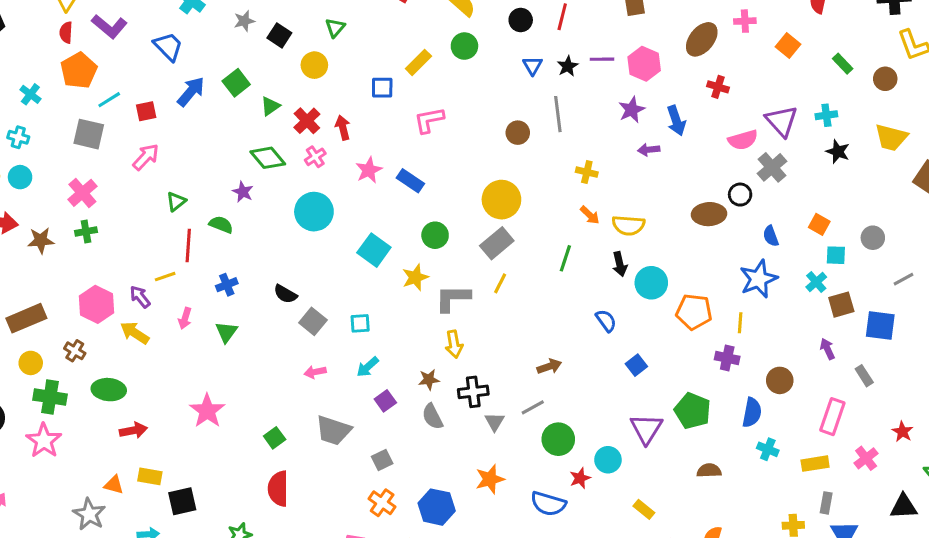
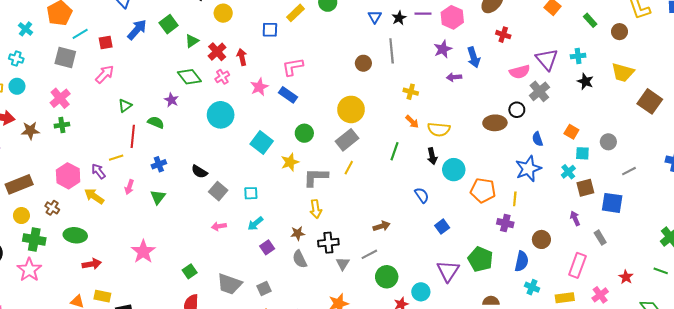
pink L-shape: (429, 120) -> (293, 67), moved
gray trapezoid: (333, 430) -> (229, 284), moved

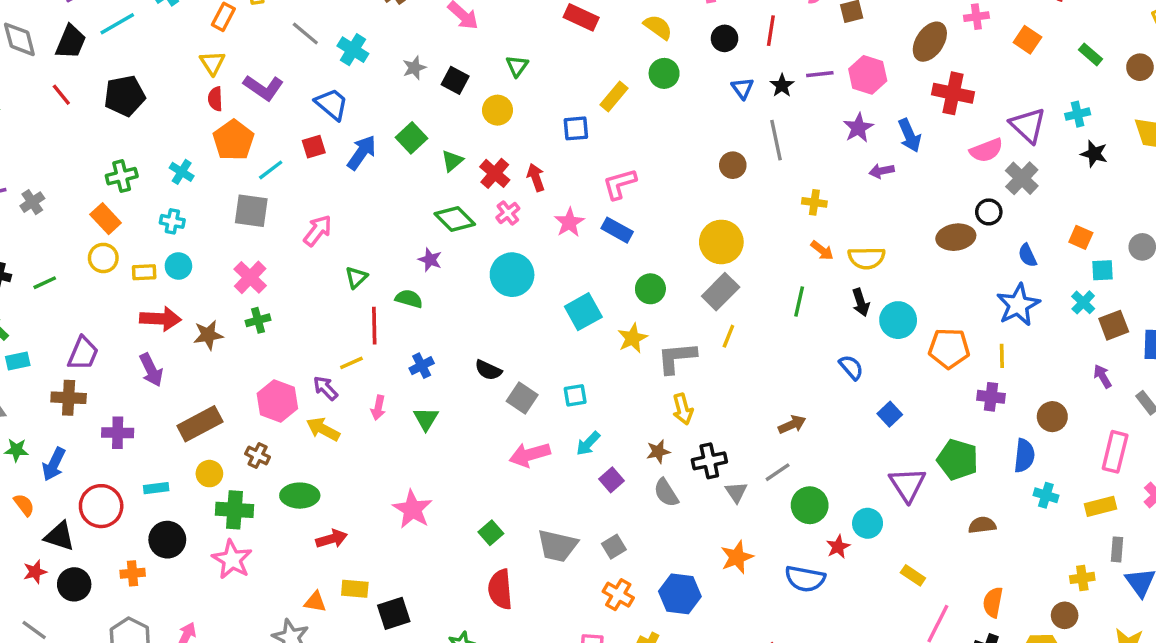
red cross: (503, 35) -> (953, 93), size x1.6
red square: (106, 42) -> (314, 147), moved
cyan square: (262, 143) -> (583, 312), turned 30
pink arrow: (219, 226) -> (530, 455), size x1.6

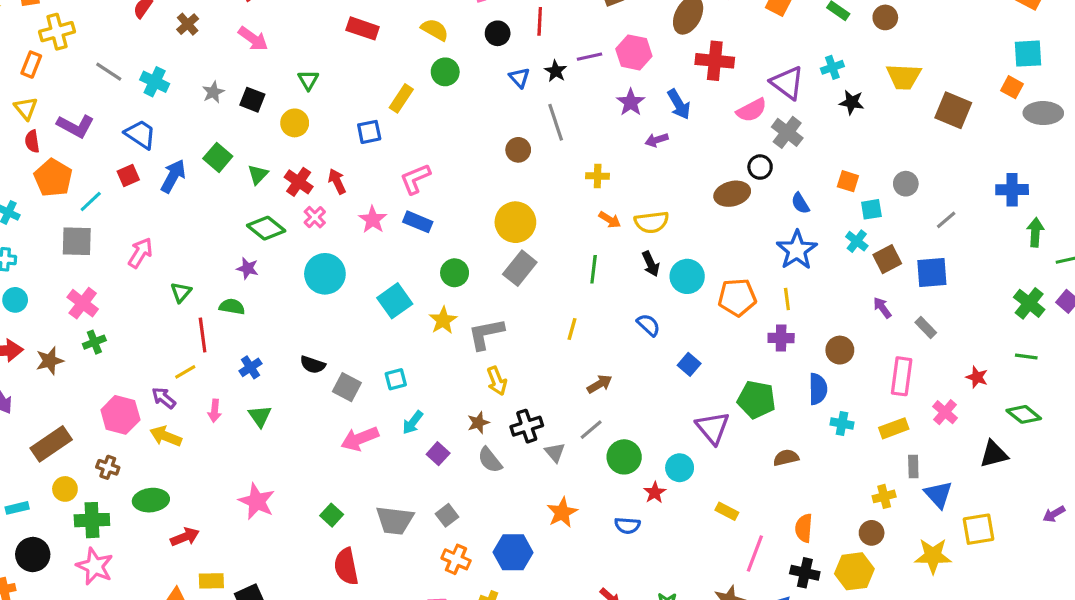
yellow line: (728, 336) -> (572, 329), moved
blue semicircle: (805, 579) -> (627, 526), size x0.7

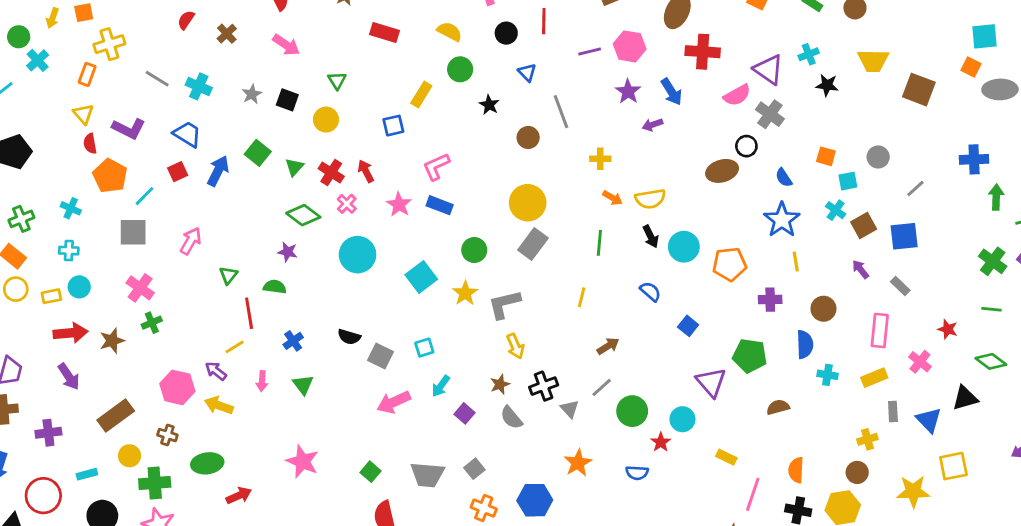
black star: (556, 71) -> (489, 105), moved
yellow line: (787, 299) -> (796, 262), moved
blue triangle: (938, 495) -> (929, 420), moved

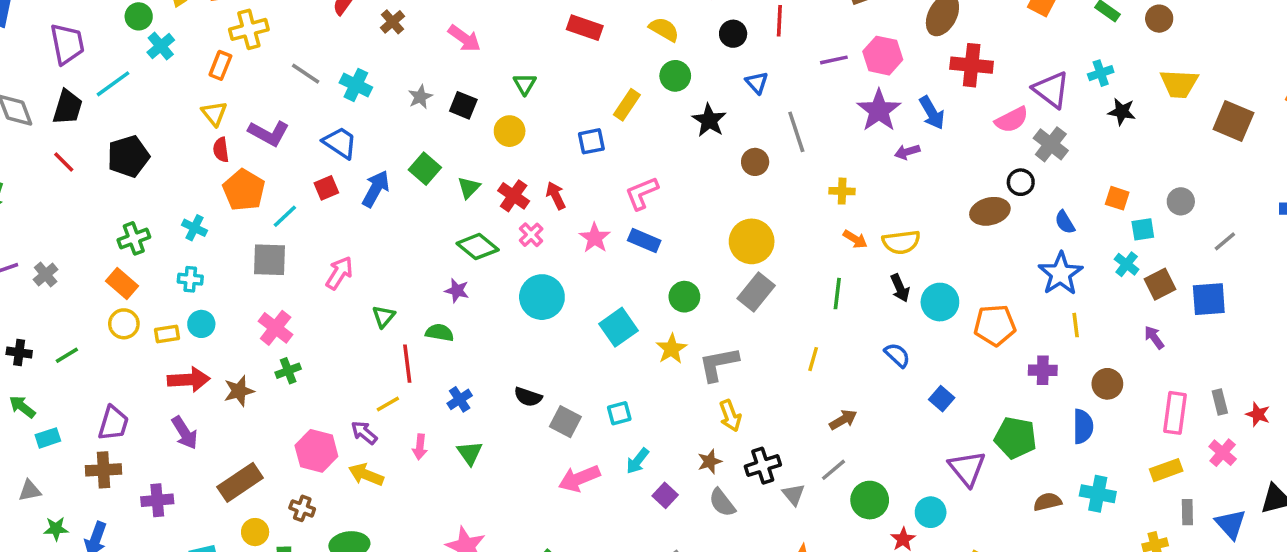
purple star: (628, 92) -> (879, 110), size x1.4
black star: (489, 105) -> (709, 120), size x1.4
gray rectangle: (900, 286) -> (1220, 402), moved, turned 30
cyan cross: (827, 375) -> (1098, 494), moved, size x1.4

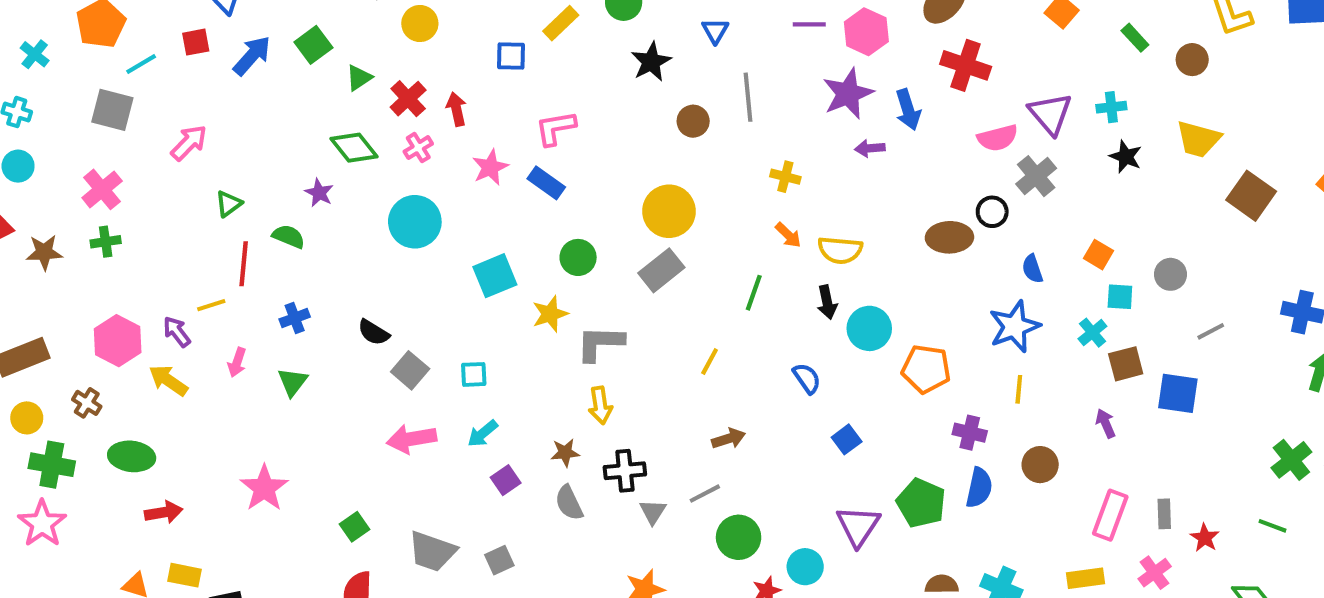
blue semicircle: (1083, 426) -> (979, 488), moved

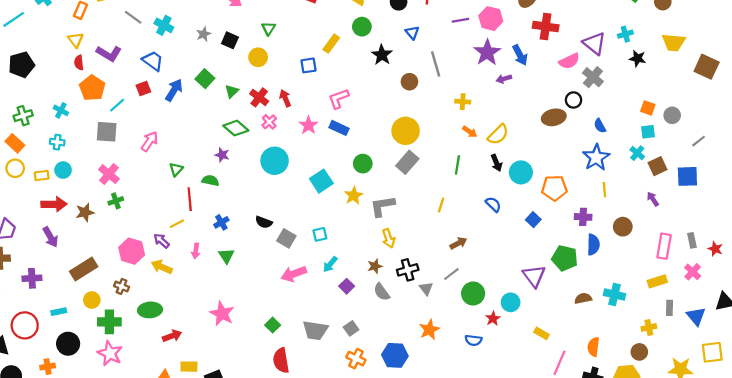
yellow semicircle: (840, 250) -> (498, 135), turned -40
orange square: (1098, 255) -> (648, 108), moved
blue square: (847, 439) -> (533, 220), moved

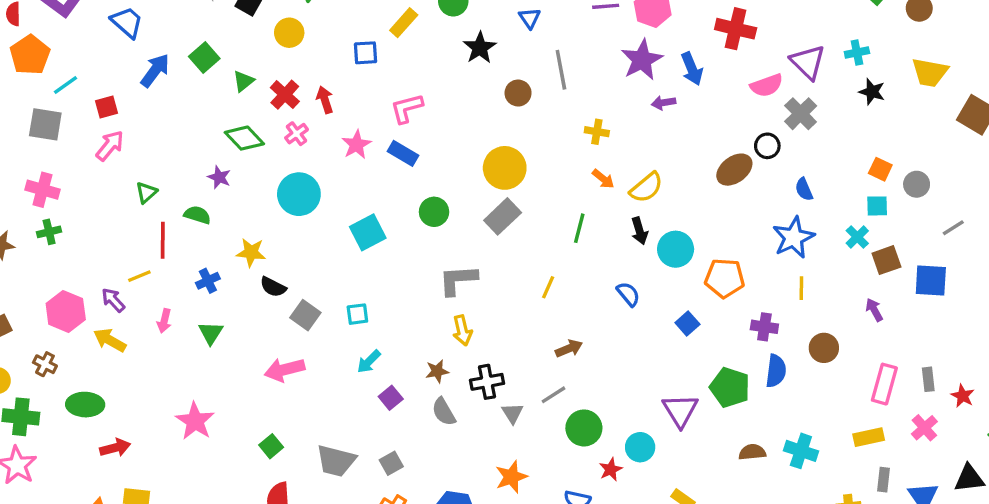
red square: (143, 88) -> (107, 107), moved
brown ellipse: (554, 117) -> (734, 170), turned -30
pink cross: (109, 174) -> (43, 190), turned -30
yellow star: (354, 196) -> (251, 252), moved, turned 30
pink arrow: (294, 274) -> (285, 370), moved

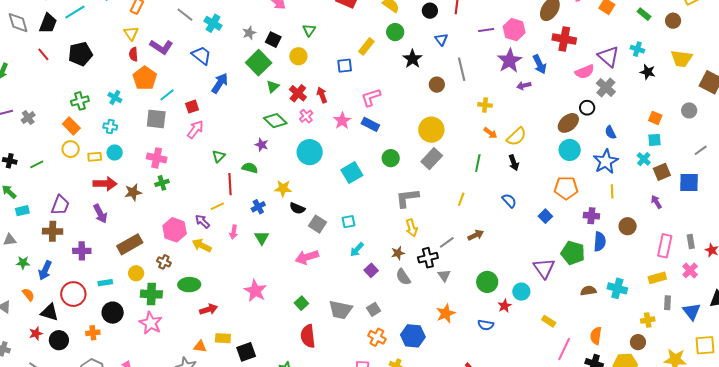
cyan cross: (857, 52) -> (637, 49), turned 32
green square: (204, 58) -> (259, 63), moved, size x1.4
gray circle: (917, 184) -> (689, 110), moved
cyan circle: (676, 249) -> (570, 150), moved
gray line: (553, 395) -> (447, 242), moved

